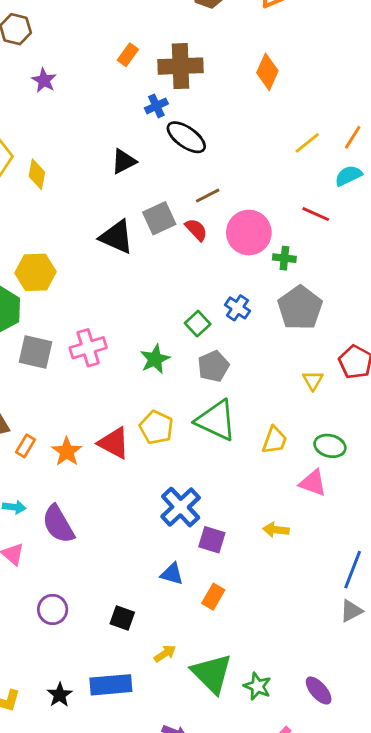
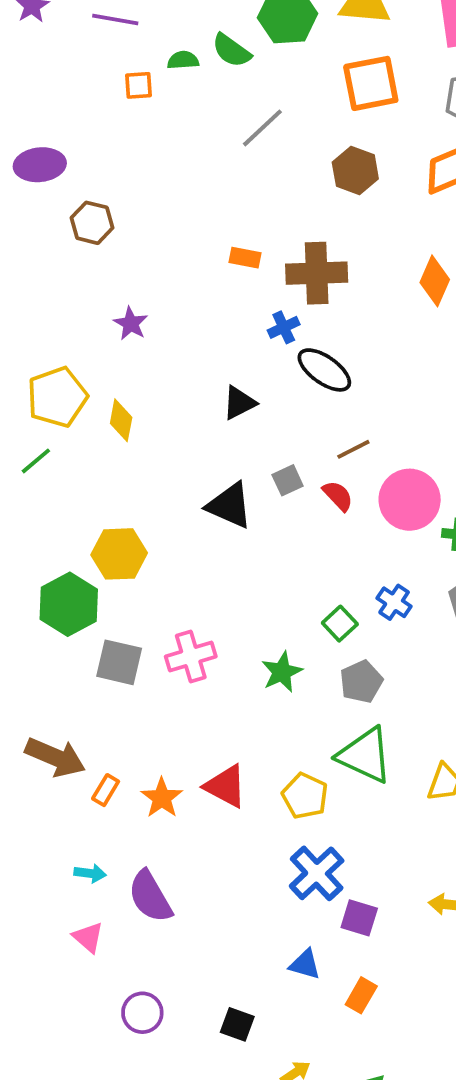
orange rectangle: (128, 55) -> (245, 258), turned 65
purple star: (44, 80) -> (131, 323), moved
gray square: (159, 218) -> (288, 480), size x0.7
yellow pentagon: (156, 427) -> (305, 796), moved

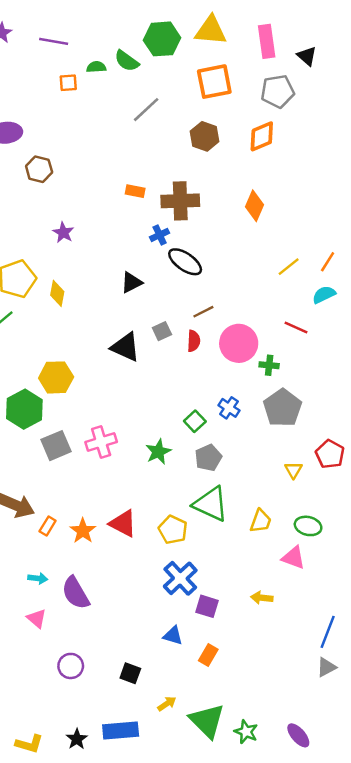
red semicircle: (338, 496) -> (194, 341), turned 45
gray square: (119, 662) -> (56, 446), turned -36

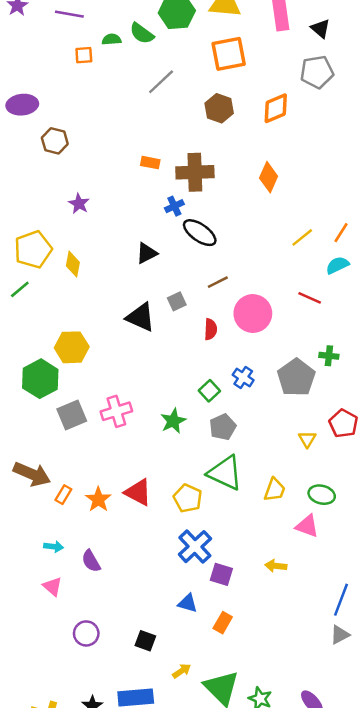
gray pentagon: (278, 91) -> (317, 72), moved
red semicircle: (194, 341) -> (211, 329), moved
green cross: (269, 365) -> (329, 356), moved
purple semicircle: (76, 593) -> (91, 561), size x0.7

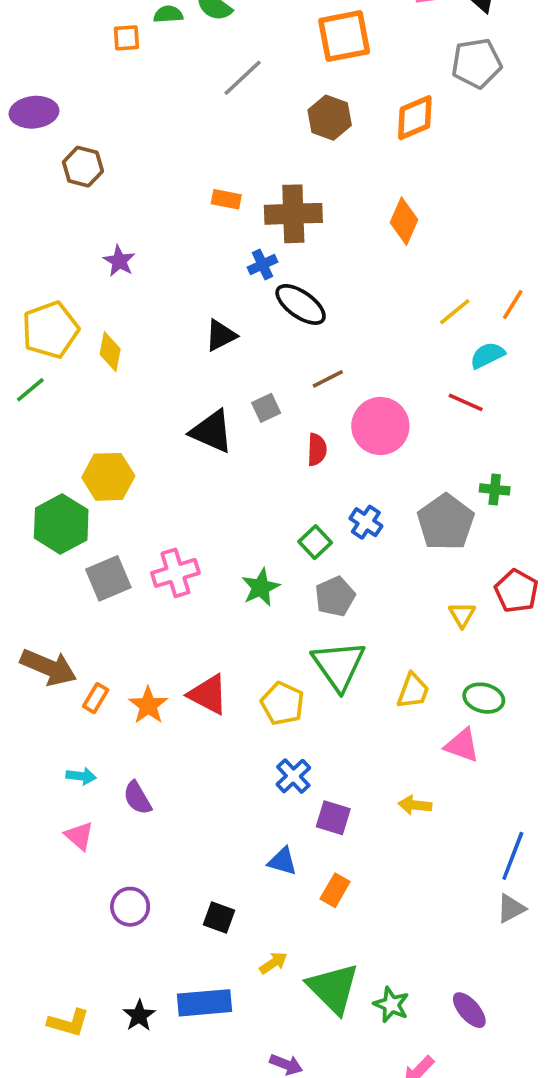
cyan semicircle: (337, 265) -> (487, 355), moved
green triangle: (225, 473) -> (339, 665), turned 30
blue cross: (195, 547) -> (293, 776), size x0.7

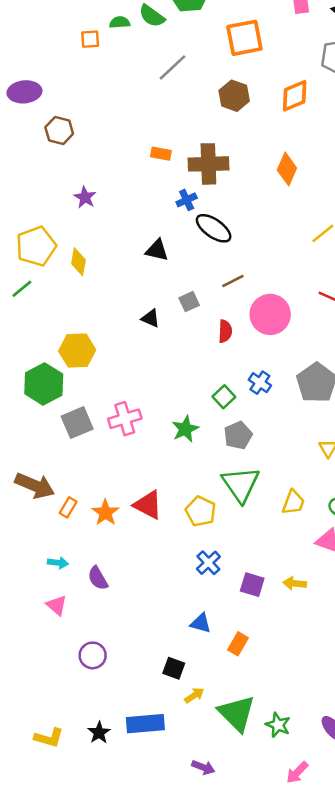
black triangle: (221, 335) -> (157, 250), turned 40
black triangle: (212, 431) -> (151, 318), size x0.6
purple square: (333, 818) -> (252, 585), moved
black square: (219, 918) -> (174, 668), moved

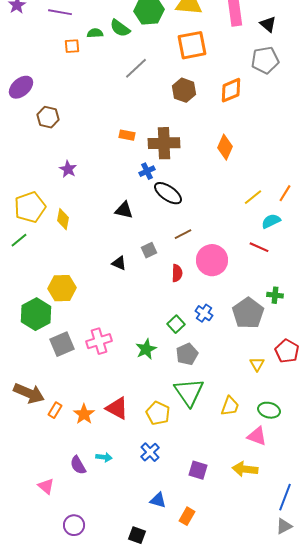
purple ellipse: (24, 92) -> (21, 87), turned -35
cyan arrow: (58, 563) -> (104, 457), moved
blue cross: (208, 563) -> (150, 452), moved
yellow arrow: (295, 583) -> (245, 469), moved, size x1.4

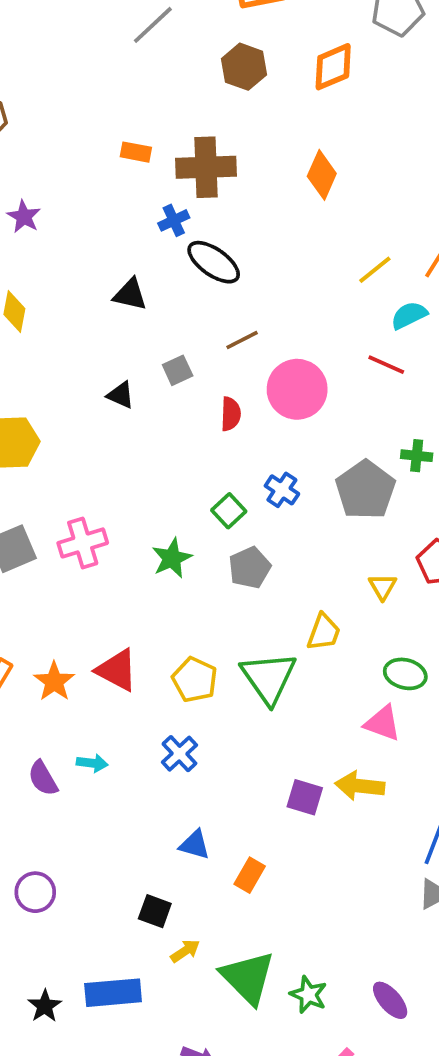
green triangle: (189, 392) -> (269, 678), moved
yellow trapezoid: (230, 406) -> (324, 632), moved
purple square: (198, 470) -> (305, 797), moved

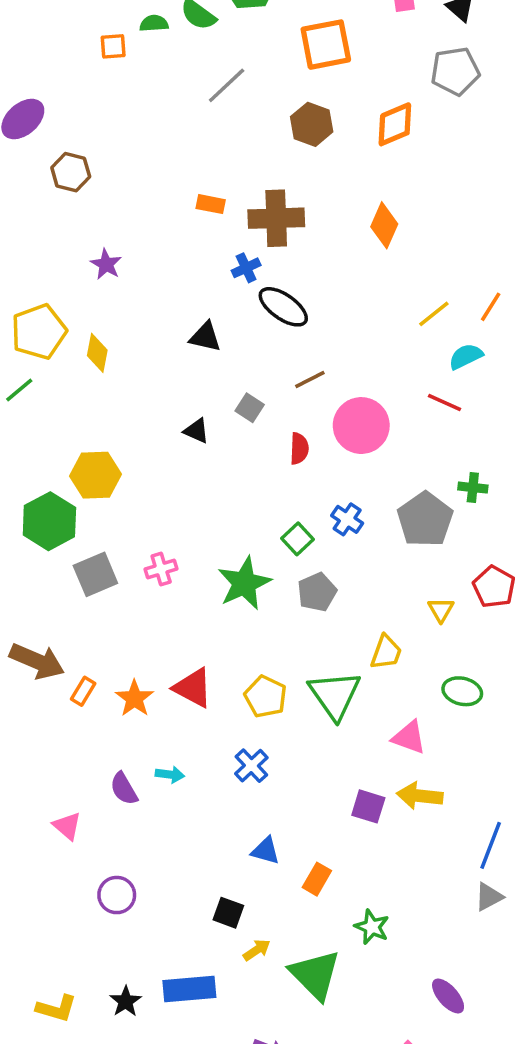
gray square: (178, 370) -> (250, 408), turned -32
pink cross: (83, 543) -> (161, 569), size x0.7
green star: (172, 558) -> (244, 583), size x1.4
pink triangle: (383, 723) -> (409, 737), moved
green star: (308, 995) -> (372, 927), moved

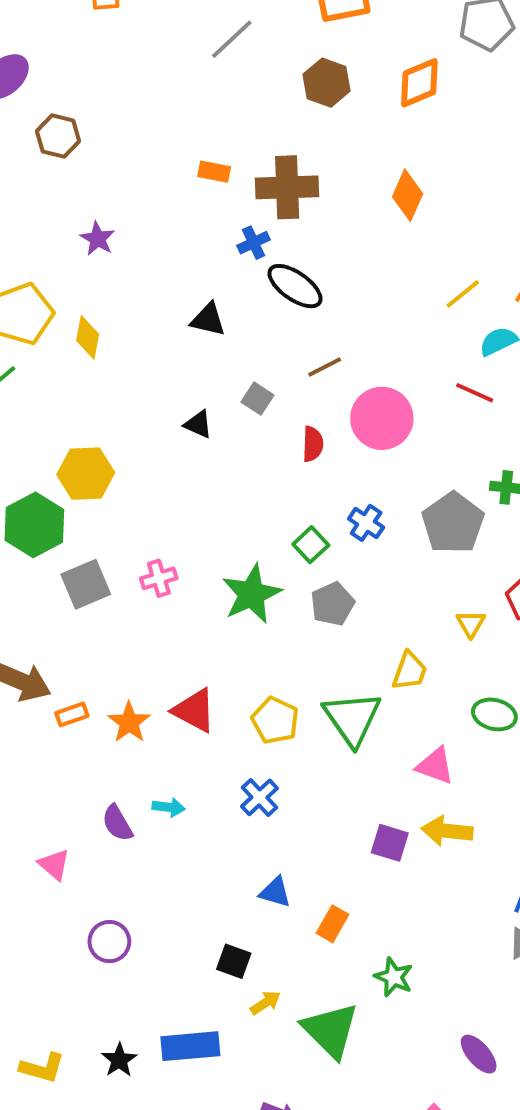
orange rectangle: (83, 691) -> (72, 714), turned 40

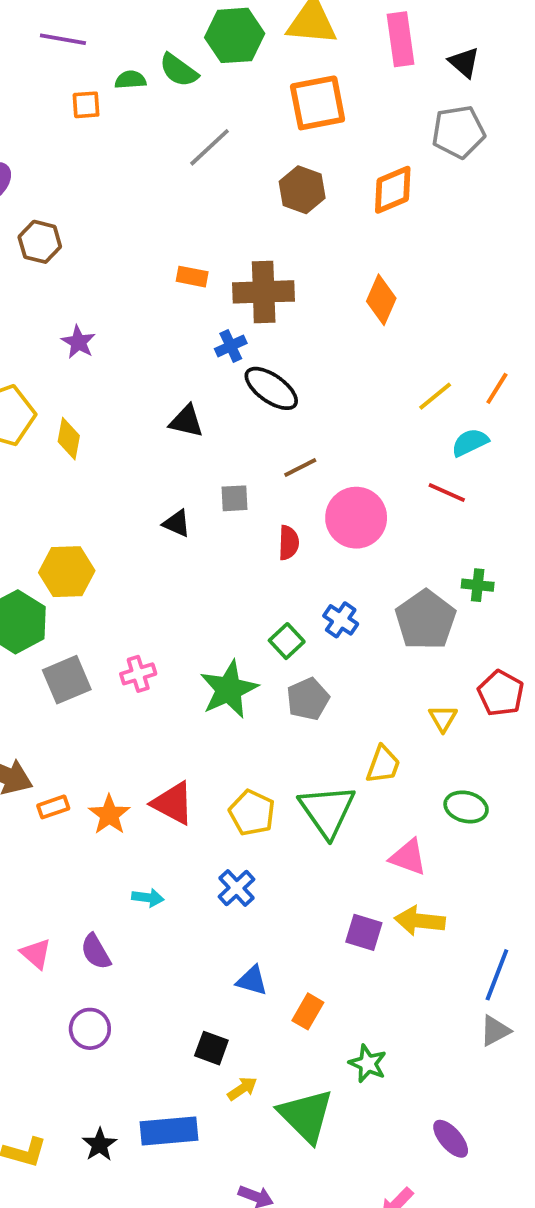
gray square: (257, 399) -> (235, 498), turned -36
purple semicircle: (117, 823) -> (96, 952), moved

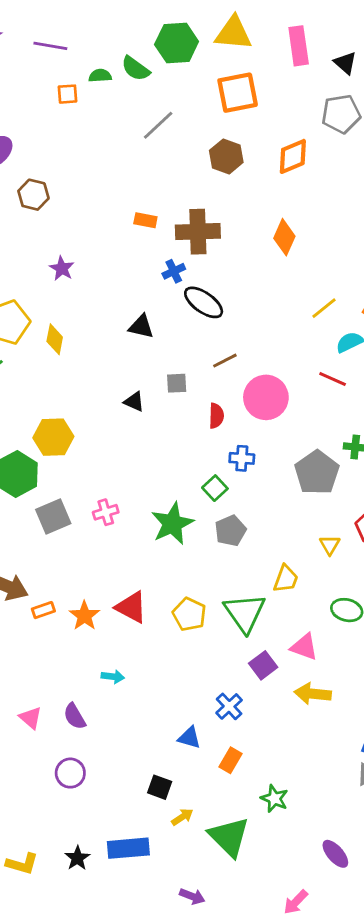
blue cross: (341, 620) -> (242, 458), moved, turned -30
blue cross: (237, 888) -> (229, 706), moved
purple square: (364, 932) -> (263, 665), moved, turned 36

